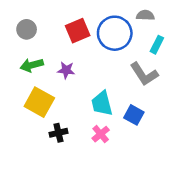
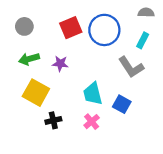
gray semicircle: (145, 15) -> (146, 13), moved

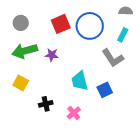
green arrow: (29, 59) -> (25, 51), size x1.4
yellow square: (36, 93) -> (21, 83), moved, size x0.7
blue square: (122, 104) -> (105, 90), turned 35
pink cross: (92, 122) -> (74, 113), moved

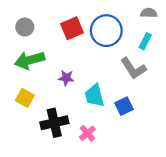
purple star: (52, 55) -> (66, 78), moved
black cross: (46, 104) -> (54, 123), size x1.6

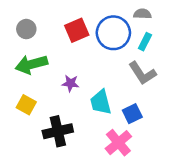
gray semicircle: (149, 13) -> (142, 14), moved
cyan rectangle: (145, 41) -> (145, 42), moved
pink cross: (87, 133) -> (118, 143), moved, size x1.5

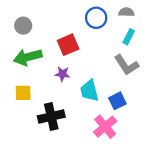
red square: (77, 30) -> (68, 45), moved
blue circle: (113, 33) -> (96, 18), moved, size x0.7
yellow square: (26, 105) -> (23, 93), turned -30

